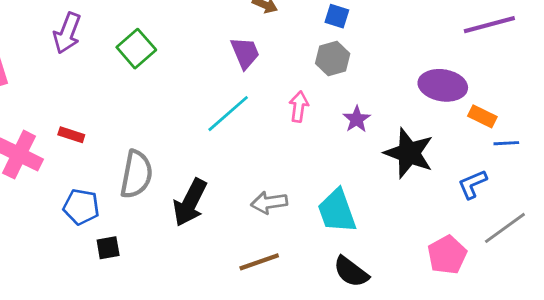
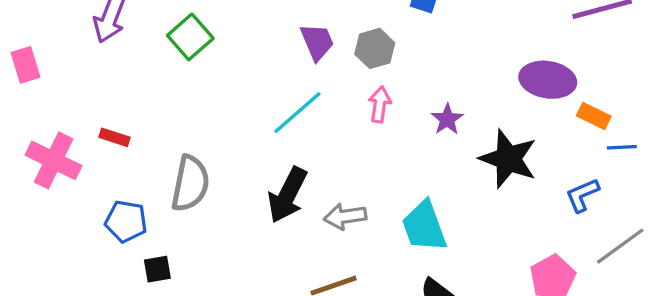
gray hexagon: (333, 58) -> (375, 48), moved
black arrow: (190, 203) -> (287, 195), moved

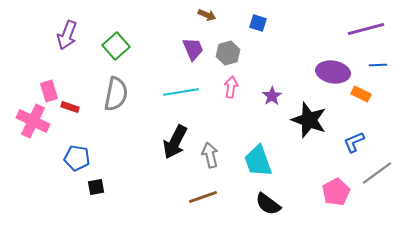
pink rectangle: (26, 65) -> (49, 91), moved
cyan line: (297, 113) -> (181, 92), turned 32
blue line: (622, 147) -> (378, 65), moved
gray semicircle: (190, 183) -> (116, 94), moved
gray arrow: (345, 216) -> (210, 155), turned 85

